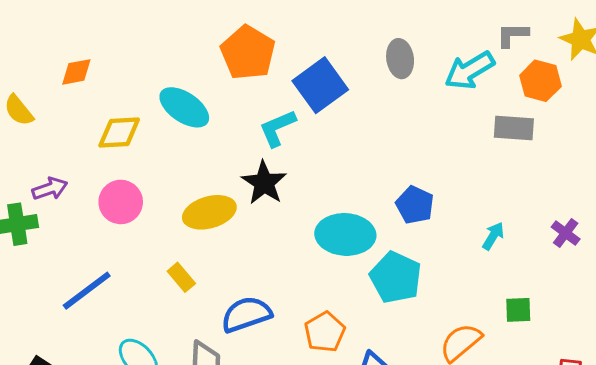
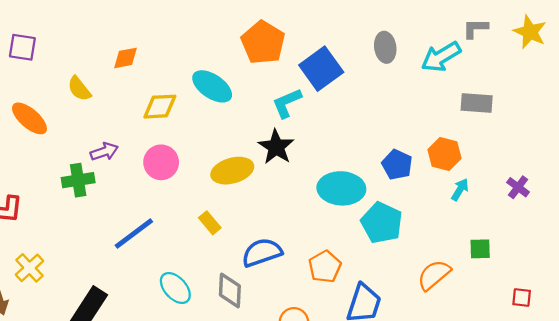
orange hexagon: (540, 81) -> (445, 154), moved

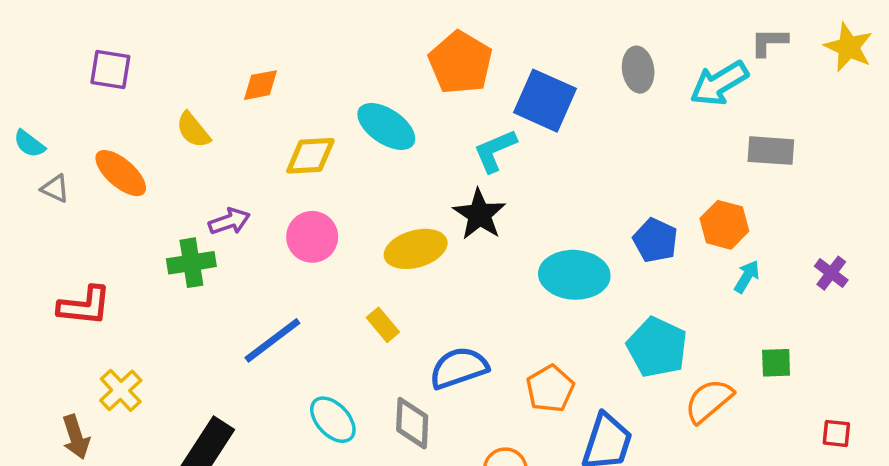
blue square: (321, 69) -> (545, 101), turned -30
cyan pentagon: (382, 223) -> (657, 347), moved

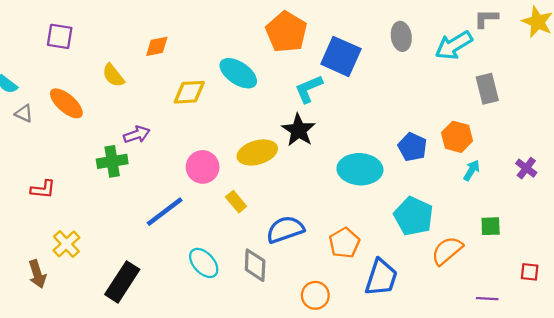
gray rectangle: (771, 151) -> (487, 89), turned 72
pink circle: (312, 237) -> (203, 167), moved
red L-shape: (85, 306) -> (43, 189), size x0.7

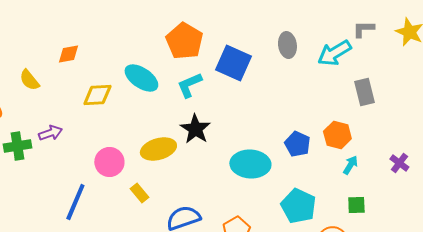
cyan L-shape: (309, 89) -> (189, 85), moved
green cross: (112, 161) -> (17, 146), moved
blue line: (165, 212) -> (75, 202), turned -30
green square: (491, 226) -> (356, 205), moved

